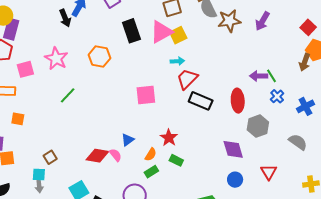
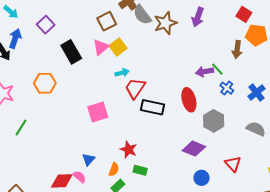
pink triangle: (161, 32) -> (101, 47), size x0.7
brown arrow: (305, 62) -> (237, 50), moved
purple diamond: (233, 149) -> (194, 149), turned -40

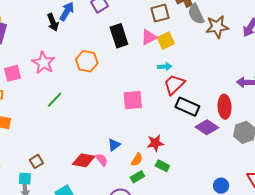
purple diamond: (194, 149) -> (207, 127), moved
red star: (129, 150) -> (155, 143), turned 30

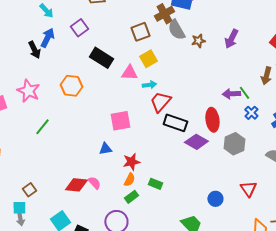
brown star: (217, 27) -> (198, 41), size x0.6
black rectangle: (119, 36) -> (101, 58), turned -35
pink triangle: (149, 37) -> (129, 73), moved, turned 36
red star: (155, 143) -> (131, 162), moved
blue triangle: (114, 145) -> (105, 149), moved, turned 32

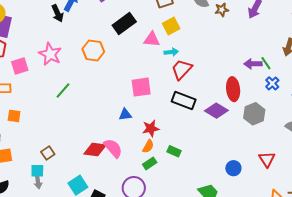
black rectangle: (101, 58) -> (124, 23), turned -70
black rectangle: (175, 123) -> (184, 101), moved
pink semicircle: (94, 183) -> (113, 148), size x1.5

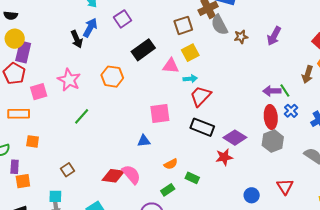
red ellipse: (233, 89) -> (271, 117), moved
red star: (151, 128) -> (224, 157), moved
orange semicircle: (148, 146) -> (171, 164), moved, turned 32
brown square: (48, 153) -> (67, 170), moved

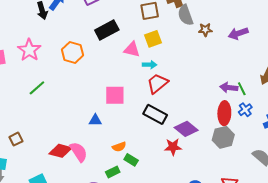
purple arrow: (274, 36) -> (238, 33), turned 36
green rectangle: (192, 178) -> (131, 160), moved

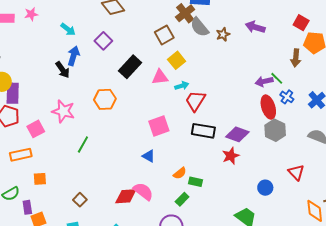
purple arrow: (238, 33) -> (255, 27), turned 54
blue triangle: (95, 120) -> (149, 156), turned 48

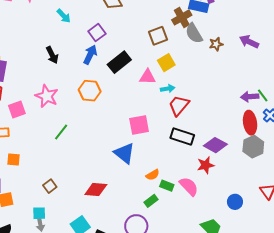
blue arrow: (73, 56) -> (90, 55), moved
blue triangle: (149, 156) -> (124, 153), size x1.6
pink semicircle: (143, 191) -> (189, 186), moved

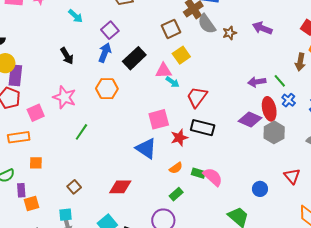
cyan arrow: (168, 89) -> (173, 82), moved, turned 48
purple arrow: (250, 97) -> (257, 82), moved
purple diamond: (215, 145) -> (250, 120), moved
red star: (206, 165) -> (179, 138), moved
green rectangle: (167, 186) -> (198, 173), moved

